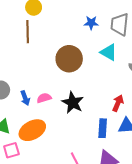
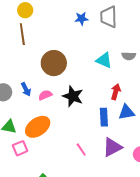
cyan triangle: (109, 52) -> (104, 60), moved
brown circle: (69, 59) -> (54, 63), moved
blue arrow: (25, 98) -> (26, 89), moved

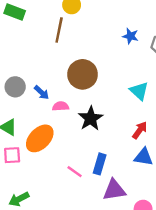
blue arrow: (26, 89) -> (42, 92), turned -40
blue rectangle: (104, 117) -> (100, 164), moved
orange ellipse: (38, 127) -> (40, 138), turned -30
pink line: (81, 150) -> (75, 172), moved, turned -40

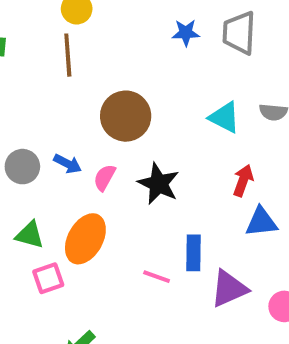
pink semicircle: (61, 106) -> (105, 178), turned -42

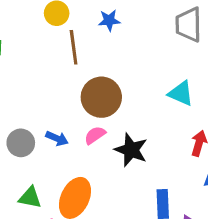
blue star: (186, 33) -> (109, 20), moved
brown line: (68, 55) -> (74, 47), moved
pink semicircle: (105, 178) -> (95, 135), moved, turned 30

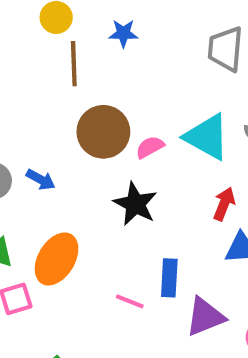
cyan triangle: (181, 93) -> (207, 137), size x1.4
pink semicircle: (95, 135) -> (150, 147), moved

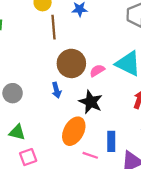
blue arrow: (41, 180) -> (56, 90), moved, turned 49
orange ellipse: (57, 259) -> (74, 131), moved

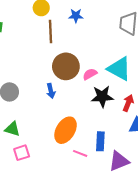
black star: (91, 102) -> (102, 97), moved, turned -30

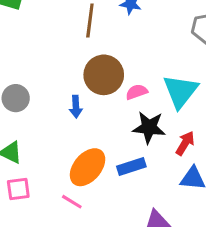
cyan triangle: (119, 69) -> (180, 91), turned 30
blue rectangle: (100, 141) -> (131, 166), moved, turned 60
pink line: (80, 153) -> (72, 202), moved

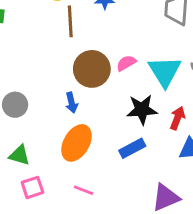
pink semicircle: (137, 92) -> (126, 63), moved
orange ellipse: (88, 167) -> (76, 143), moved

